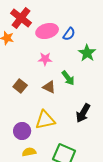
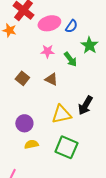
green arrow: (68, 78) -> (70, 59), moved
yellow triangle: (45, 120) -> (61, 114), moved

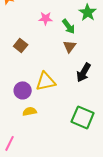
brown triangle: (51, 79) -> (70, 46), moved, turned 40
yellow triangle: (61, 114) -> (46, 81), moved
green square: (66, 147) -> (83, 117), moved

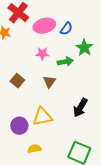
green arrow: (69, 26) -> (65, 62), turned -63
brown triangle: (70, 46) -> (49, 82), moved
yellow semicircle: (30, 111) -> (34, 149), moved

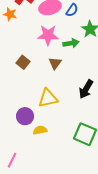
pink star: (42, 54) -> (48, 35), size x1.5
purple circle: (19, 126) -> (25, 116), moved

